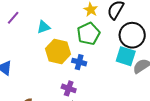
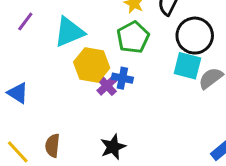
cyan triangle: (44, 27) -> (69, 32), size x1.6
purple cross: (69, 88) -> (107, 86), moved, turned 32

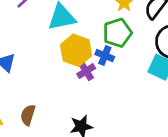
blue cross: (122, 78) -> (105, 56), moved

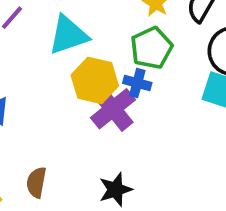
purple cross: (86, 71) -> (113, 109), size x1.6

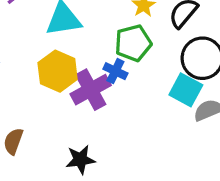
yellow hexagon: (95, 80) -> (58, 71), moved

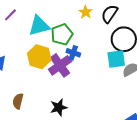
green pentagon: (133, 43) -> (62, 34), moved
cyan square: (186, 90) -> (116, 59), turned -30

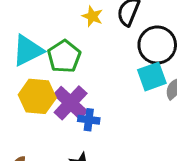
blue cross: (73, 53) -> (89, 120), moved

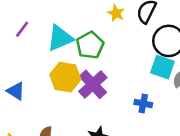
cyan square: (152, 77) -> (162, 67), turned 35
blue cross: (89, 120) -> (143, 103), moved

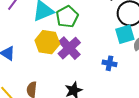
cyan square: (162, 67) -> (125, 34), turned -36

